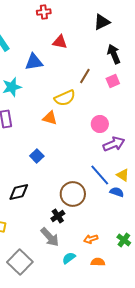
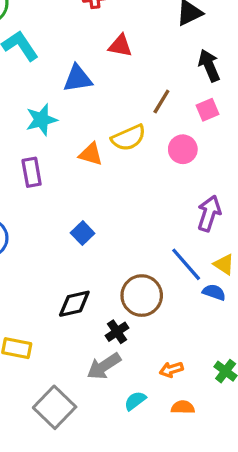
orange triangle: (50, 118) -> (91, 154), moved
pink circle: (100, 124) -> (183, 149), moved
purple arrow: (114, 144) -> (209, 213), turned -50
black diamond: (19, 192) -> (74, 304), moved
gray arrow: (50, 237) -> (104, 366), turned 100

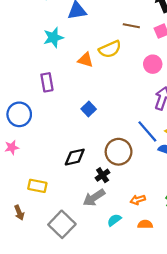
brown line: (161, 102) -> (131, 26), turned 70
pink circle: (183, 149) -> (153, 64), moved
purple rectangle: (32, 172) -> (47, 82), moved
blue square: (83, 233) -> (89, 109), moved

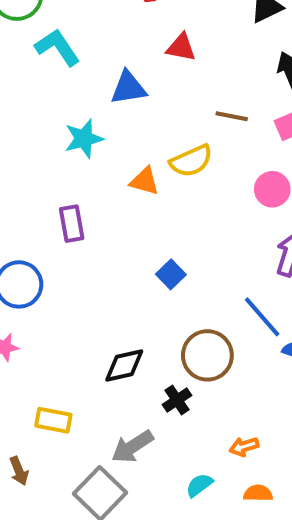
blue square: (89, 109) -> (171, 274), moved
gray arrow: (94, 198) -> (132, 447), moved

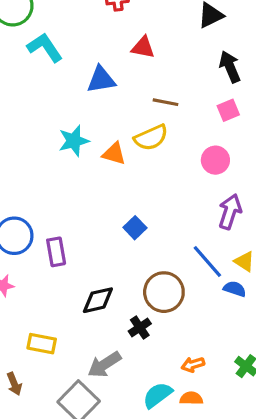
brown line: (232, 116) -> (166, 102), moved
cyan star: (84, 139) -> (74, 141), moved
purple rectangle: (72, 224) -> (56, 252), moved
cyan semicircle: (199, 485) -> (157, 395), size x1.4
orange semicircle: (258, 493) -> (191, 398), moved

